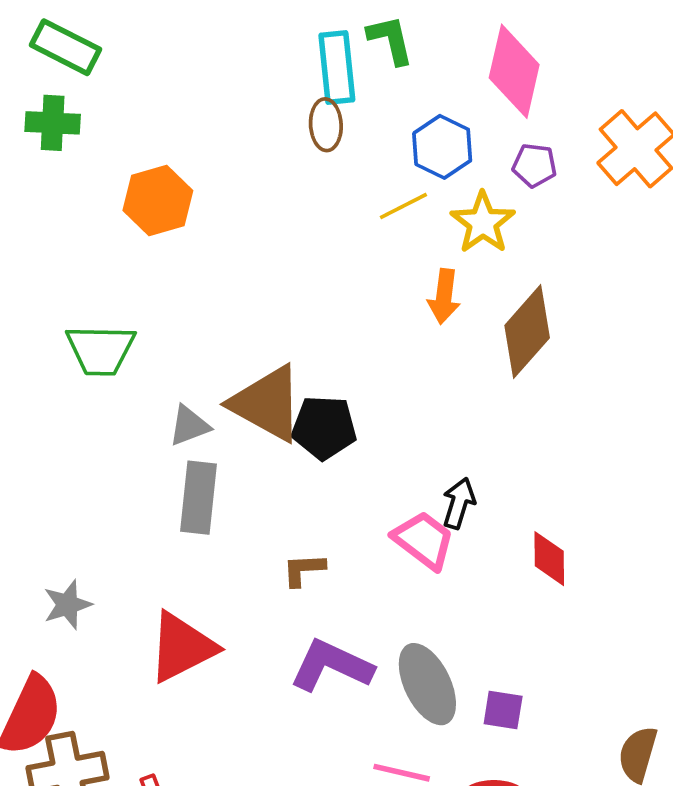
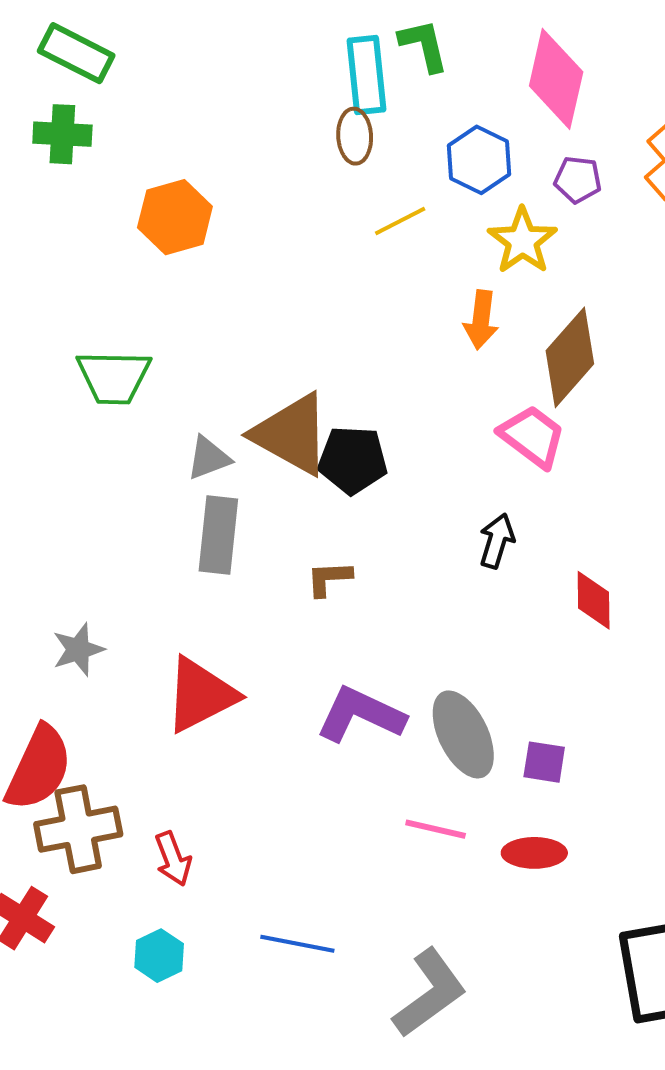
yellow line: (403, 206) -> (400, 221), moved
pink trapezoid: (424, 540) -> (532, 436), moved
brown L-shape: (304, 570) -> (329, 578), moved

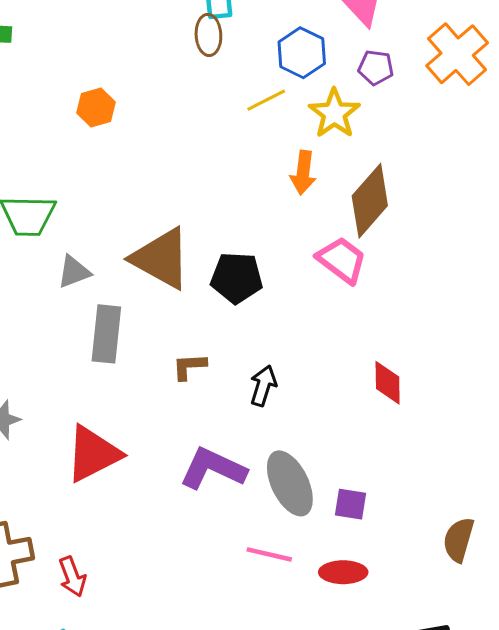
orange hexagon: (175, 217) -> (96, 107), moved, size x0.7
yellow line: (400, 221) -> (266, 100), moved
gray triangle: (209, 458) -> (74, 272), moved
black pentagon: (353, 460) -> (237, 278), moved
black arrow: (497, 541) -> (263, 386), moved

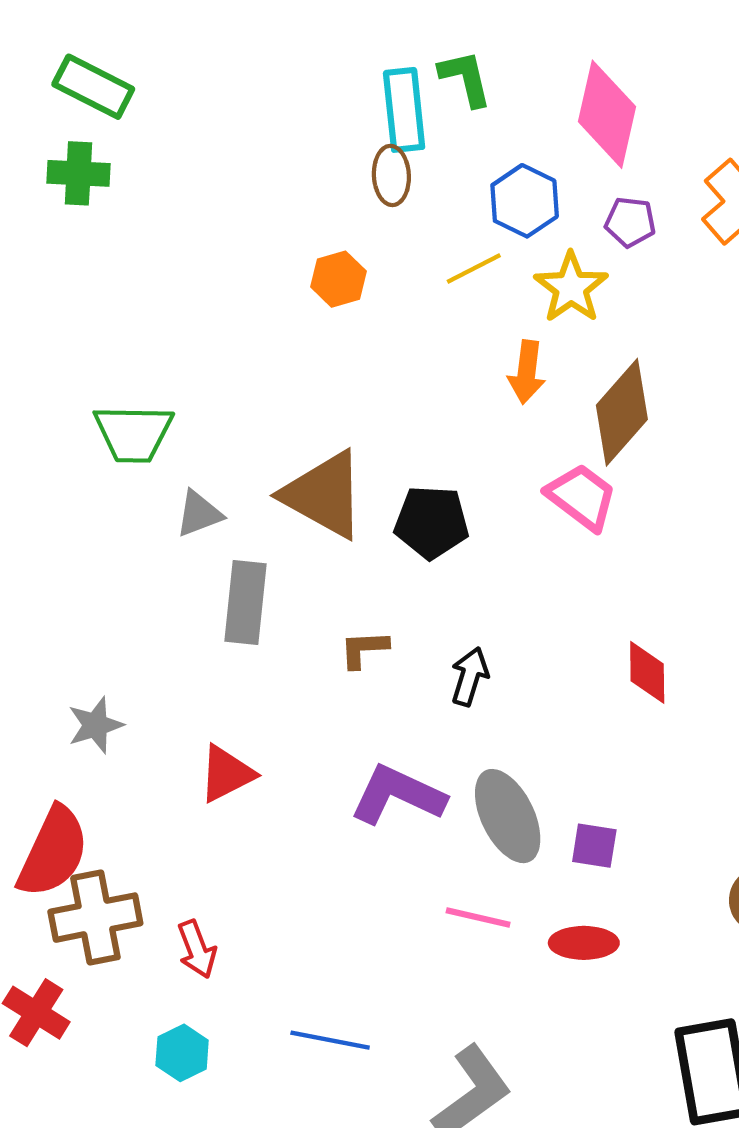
orange hexagon: (96, 107) -> (339, 279), moved
red triangle: (93, 454) -> (226, 774), size x0.7

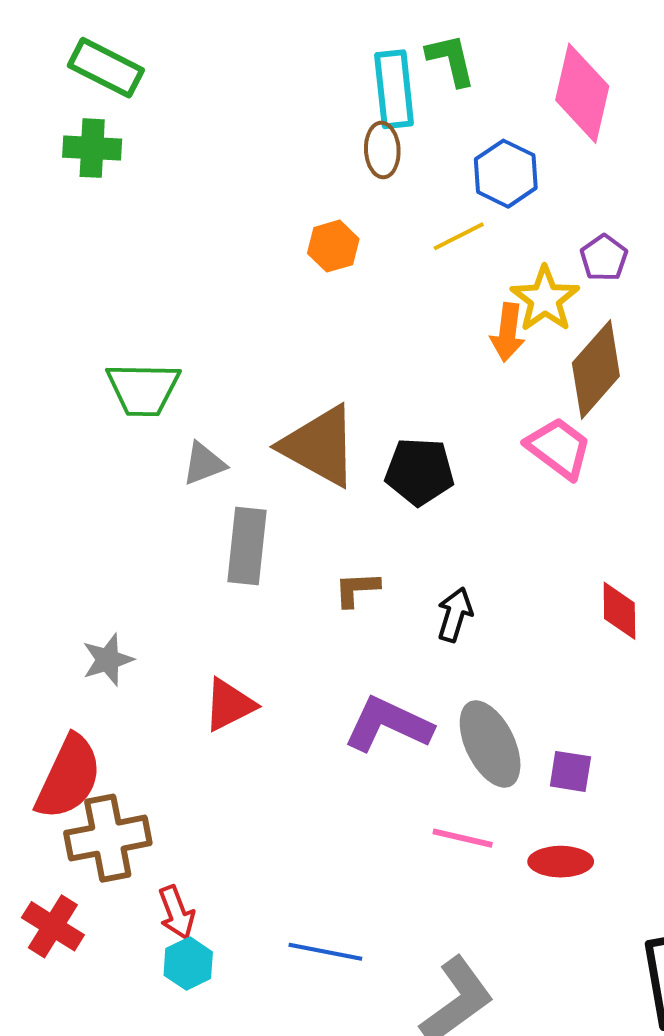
purple pentagon: (630, 222) -> (604, 258), moved, turned 30
yellow star: (571, 288) -> (545, 299), moved
red arrow: (197, 949) -> (176, 913), moved

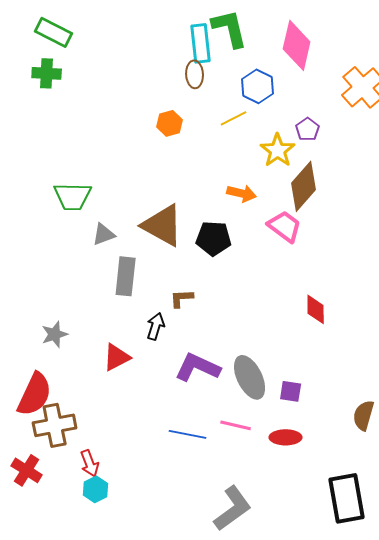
green L-shape: (451, 60) -> (230, 28), size x1.4
orange arrow: (508, 332) -> (242, 193), moved, turned -84
black arrow: (455, 615) -> (156, 326), moved
blue line: (325, 952) -> (188, 434), moved

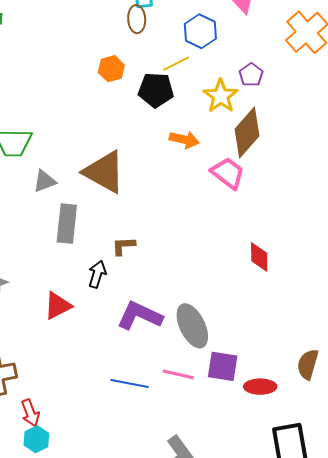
black pentagon: (214, 238) -> (156, 90), moved
purple square: (291, 391) -> (223, 366), moved, size x1.4
red ellipse: (286, 437) -> (260, 387), moved

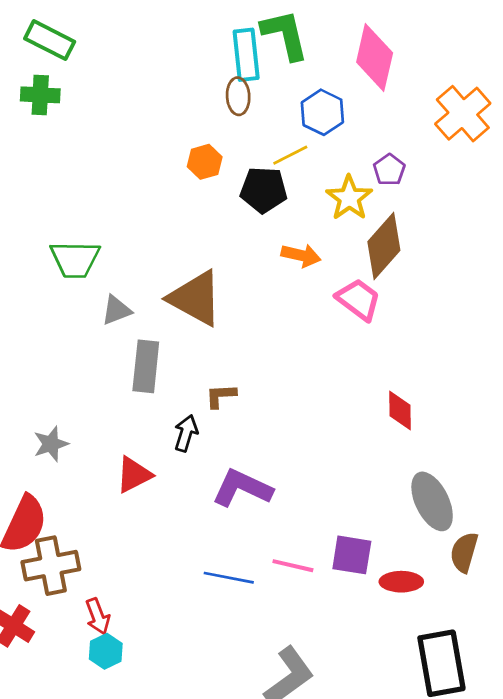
gray ellipse: (192, 326) -> (432, 501), moved

